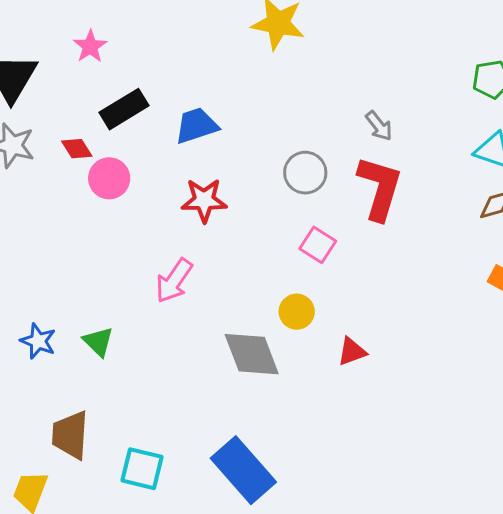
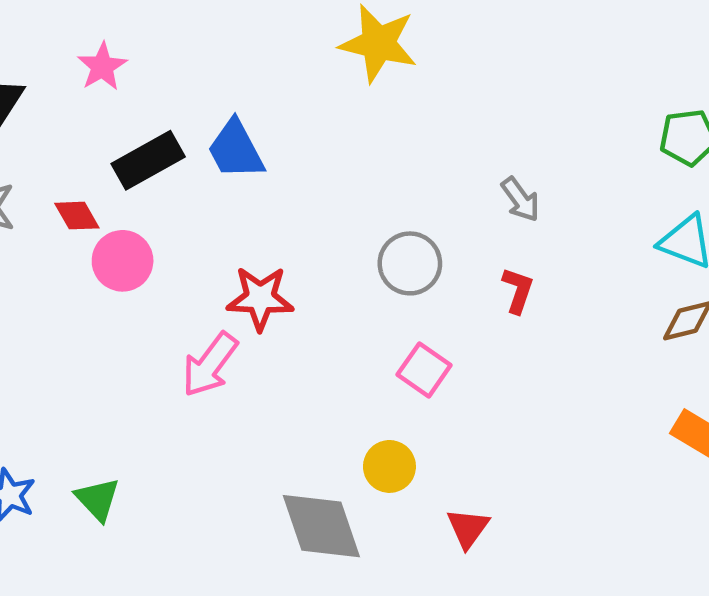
blue trapezoid: (196, 126) -> (236, 150), moved, turned -102
red L-shape: (380, 188) -> (518, 290), size x0.5
pink arrow: (174, 281) -> (210, 365), moved
red triangle: (352, 352) -> (468, 528), turned -36

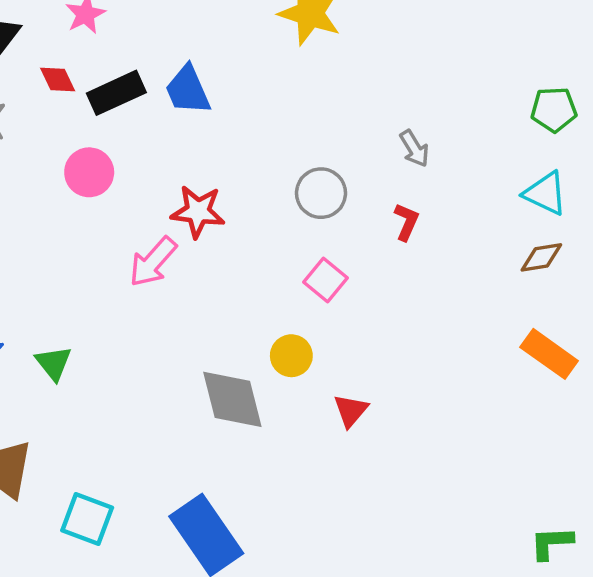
red diamond: (77, 216) -> (58, 80), moved

